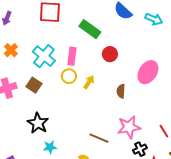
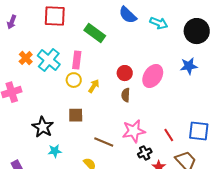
orange cross: (11, 50) -> (26, 58), moved
red circle: (110, 54) -> (125, 73), moved
brown square: (34, 85) -> (76, 115), moved, turned -35

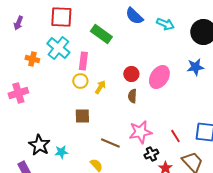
orange cross: (26, 58) -> (32, 59), turned -32
cyan cross: (49, 60) -> (58, 48), moved
black star: (43, 127) -> (39, 145), moved

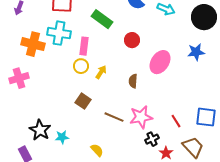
cyan cross: (58, 48) -> (59, 33), turned -30
orange cross: (32, 59) -> (33, 44), size x1.6
red circle: (131, 74) -> (132, 40), moved
brown square: (82, 116) -> (83, 101), turned 35
brown line: (110, 143) -> (114, 117), moved

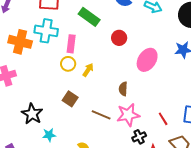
brown semicircle: (133, 81) -> (123, 89), moved
black star: (40, 130) -> (32, 114), moved

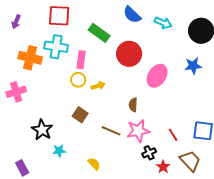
red circle: (119, 38) -> (129, 54), size x1.6
yellow arrow: (88, 70) -> (98, 86), turned 40

